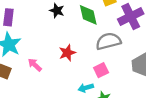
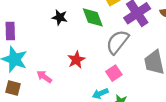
gray semicircle: (108, 41) -> (117, 42), turned -30

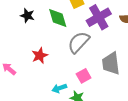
pink square: (114, 73) -> (84, 76), moved

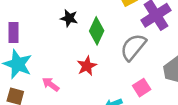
green diamond: (58, 18) -> (97, 31), moved, turned 45

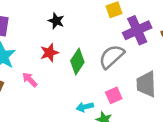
green diamond: (97, 31) -> (77, 62), moved
red star: (87, 66) -> (49, 53), moved

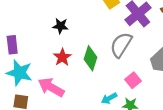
pink arrow: (30, 80) -> (51, 87), size x1.6

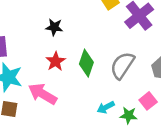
gray semicircle: (121, 45) -> (122, 65), moved
pink square: (133, 80) -> (148, 101), moved

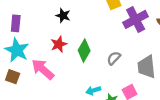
gray semicircle: (122, 65) -> (114, 58), size x0.6

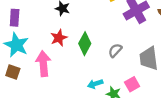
pink arrow: (43, 69) -> (43, 64), turned 45

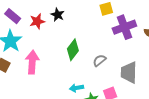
purple rectangle: (15, 18) -> (13, 16), turned -63
red star: (59, 38) -> (37, 21), moved

